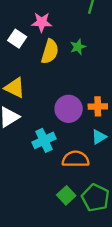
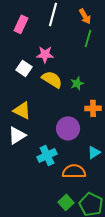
green star: (78, 47) -> (77, 83), moved
yellow semicircle: (50, 52) -> (52, 79), turned -75
orange cross: (98, 106) -> (93, 108), moved

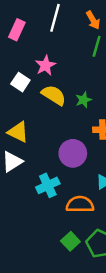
pink star: (45, 54) -> (45, 65), turned -30

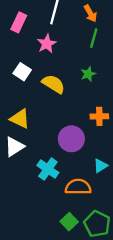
pink star: (45, 65) -> (47, 44), moved
green star: (83, 100) -> (88, 74), moved
cyan cross: (48, 185) -> (48, 169), turned -30

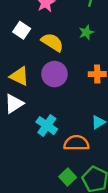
purple circle: (71, 139) -> (54, 74), moved

